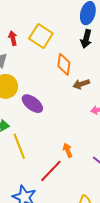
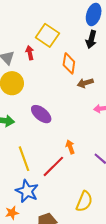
red arrow: (13, 38) -> (30, 53), moved
purple ellipse: (32, 104) -> (41, 114), moved
yellow line: (19, 146) -> (24, 159), moved

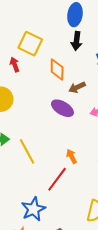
purple ellipse: (41, 114) -> (62, 108), moved
yellow line: (24, 159) -> (27, 151), moved
blue star: (27, 191) -> (33, 209), turned 30

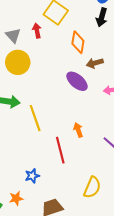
red line: (57, 179) -> (60, 150), turned -60
blue star: (33, 209) -> (32, 176), size x0.6

